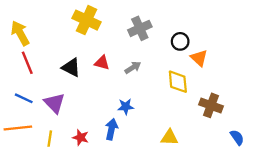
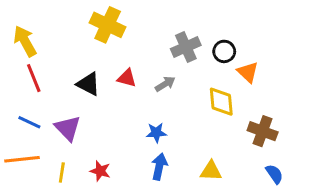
gray cross: (140, 28) -> (186, 47), moved
blue arrow: (111, 129) -> (159, 167), moved
blue semicircle: (237, 137) -> (274, 174), moved

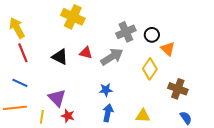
gray arrow: (165, 84) -> (112, 57), size x1.6
yellow diamond: (221, 102) -> (150, 69), turned 40
purple triangle: (68, 128) -> (57, 98), moved

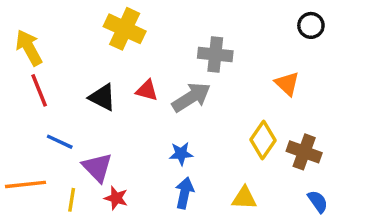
gray cross: (126, 32) -> (215, 55), turned 30
black circle: (152, 35) -> (311, 25), moved
yellow diamond: (150, 69) -> (263, 140), moved
blue line: (20, 83) -> (60, 142), moved

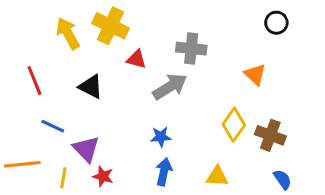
yellow arrow: (29, 48) -> (68, 33), moved
red triangle: (147, 90) -> (136, 59), moved

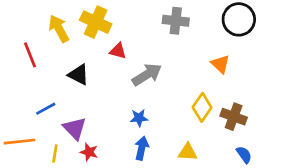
black circle: (276, 23) -> (239, 19), size x1.6
gray cross: (191, 49) -> (176, 21), moved
red line: (34, 81) -> (30, 55), moved
blue line: (53, 126) -> (46, 109), turned -54

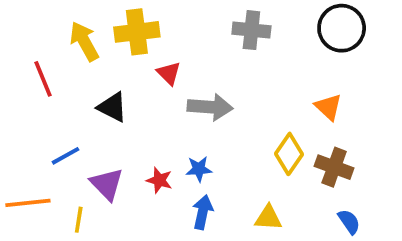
yellow cross: (96, 22) -> (137, 32), turned -32
red triangle: (118, 51) -> (169, 73), turned 30
orange triangle: (220, 64) -> (328, 107), moved
gray arrow: (147, 75) -> (210, 107), turned 36
red star: (89, 152) -> (159, 180), moved

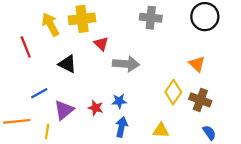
purple triangle: (107, 184) -> (64, 110), turned 35

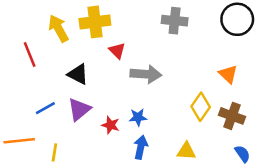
purple triangle: (64, 110) -> (79, 109), moved

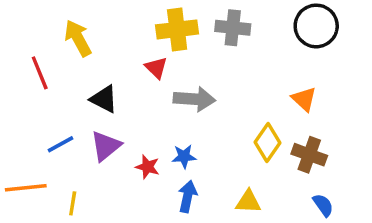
yellow cross: (95, 22) -> (177, 29), moved

